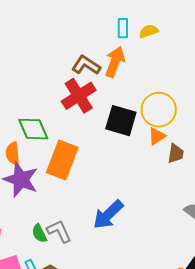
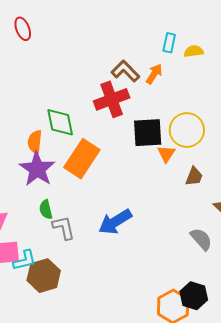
orange arrow: (115, 62) -> (154, 74), size x0.7
black square: (121, 121) -> (148, 133), turned -32
orange triangle: (157, 136) -> (166, 154), moved, turned -36
green semicircle: (39, 233) -> (46, 210), moved

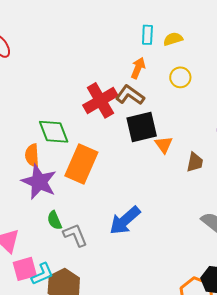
brown L-shape: (125, 71) -> (130, 95), moved
yellow circle: (187, 130) -> (180, 77), moved, size x0.6

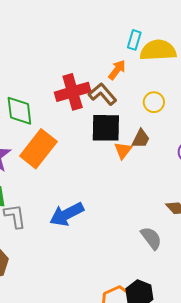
yellow semicircle: (173, 39) -> (158, 50), size x1.8
yellow circle: (180, 77) -> (154, 102), moved
brown trapezoid: (195, 162) -> (141, 139), moved

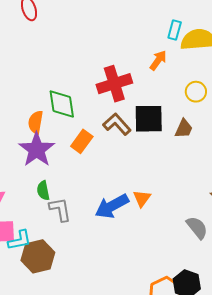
brown L-shape: (103, 94) -> (117, 124), moved
orange rectangle: (38, 149) -> (82, 141), size x0.6
orange triangle: (123, 150) -> (142, 198), moved

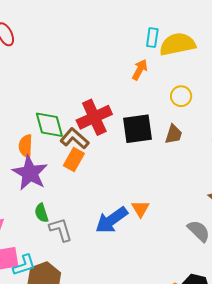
red cross: (114, 84) -> (94, 117), moved
brown L-shape: (117, 124) -> (75, 138), moved

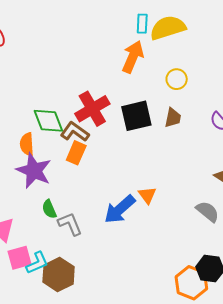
orange arrow: (140, 70) -> (133, 57), size x1.5

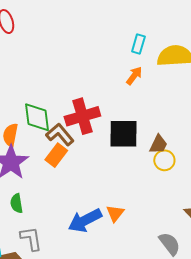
cyan rectangle: (142, 24) -> (138, 44), moved
orange arrow: (133, 57) -> (134, 76), size x0.6
yellow circle: (177, 79) -> (164, 160), moved
gray L-shape: (70, 224) -> (31, 239), moved

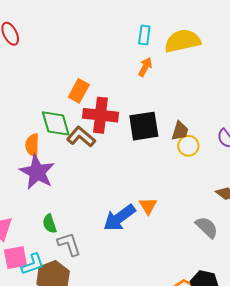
red cross: (82, 116) -> (100, 115), turned 32
orange rectangle: (56, 155) -> (79, 91), moved
green semicircle: (17, 203) -> (50, 224), moved

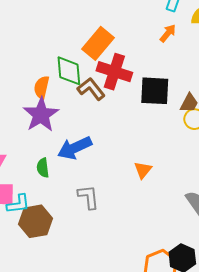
orange rectangle: (79, 91) -> (98, 43), size x1.4
blue arrow: (119, 218) -> (75, 148), moved
gray L-shape: (69, 244) -> (88, 197), moved

